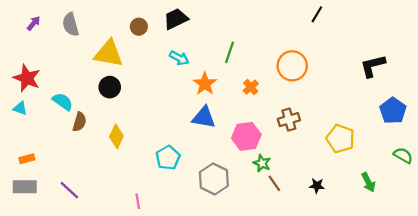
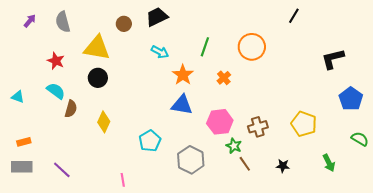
black line: (317, 14) -> (294, 16), moved
orange circle: (292, 66) -> (252, 47), moved
red star: (27, 78) -> (56, 61), moved, size x0.7
brown cross: (289, 120) -> (258, 127), moved

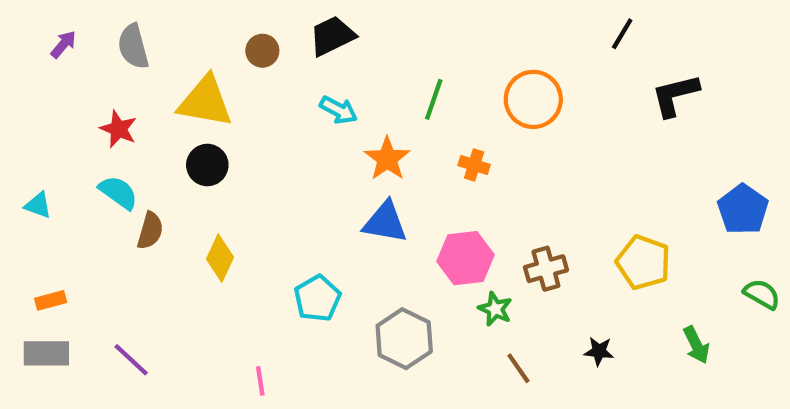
black L-shape: (333, 59) -> (675, 95), moved
orange cross: (224, 78) -> (474, 165), turned -32
brown line: (245, 164) -> (518, 368), moved

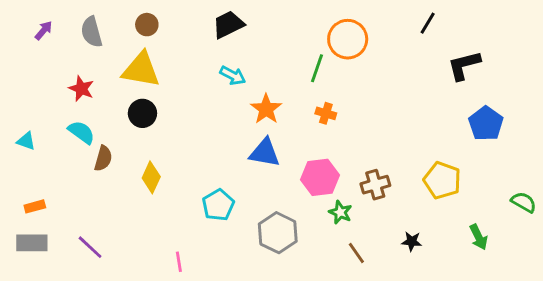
brown circle: (262, 51) -> (147, 25), moved
green line: (434, 99) -> (317, 68), moved
orange circle: (533, 99) -> (348, 39), moved
blue pentagon: (743, 209) -> (486, 124), moved

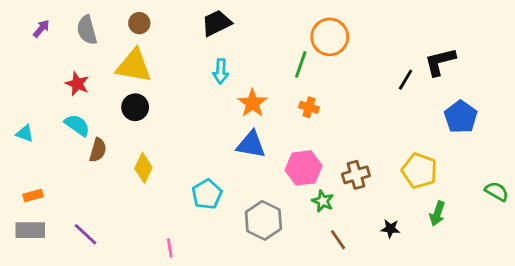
black line: (428, 23) -> (406, 80), moved
cyan arrow: (233, 76) -> (221, 71), turned 65
green arrow: (479, 237) -> (437, 213), moved, turned 45

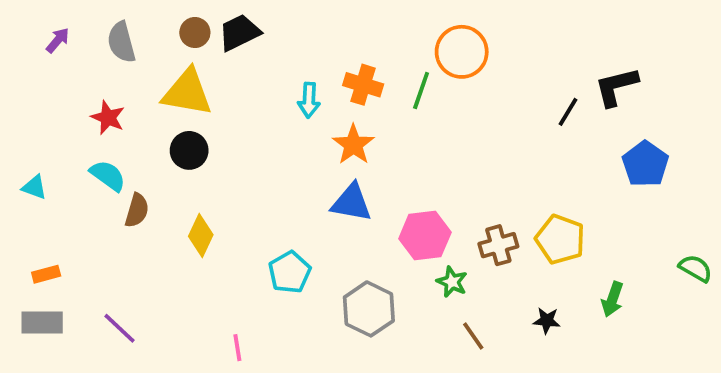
black trapezoid: (217, 23) -> (239, 33), moved
orange cross: (309, 107) -> (363, 85), moved, size x1.4
yellow pentagon: (419, 171) -> (560, 239), moved

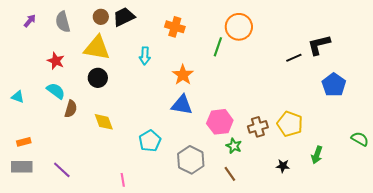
orange cross: (363, 85) -> (175, 27), moved
cyan arrow: (309, 100) -> (145, 56), moved
black line: (568, 112) -> (294, 58), turned 35
yellow diamond: (201, 235) -> (104, 122), turned -45
brown line: (473, 336) -> (230, 174), moved

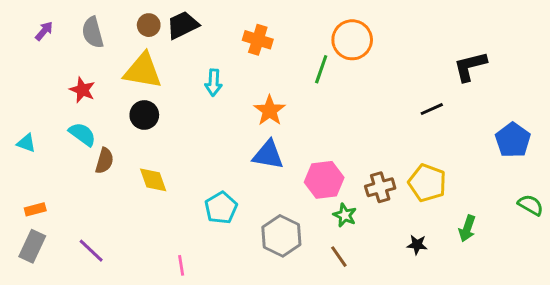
black line: (294, 58) -> (432, 109), moved
blue pentagon: (334, 85) -> (513, 140), moved
gray rectangle: (22, 167) -> (32, 246), turned -65

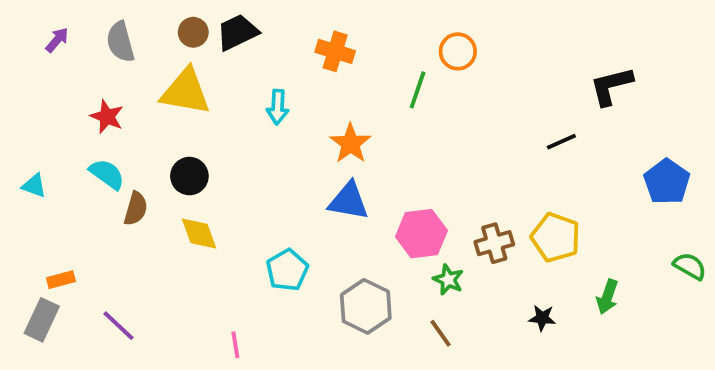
orange circle: (352, 40) -> (458, 51), size x0.7
black circle: (144, 115) -> (189, 176), moved
orange rectangle: (35, 209) -> (61, 280), moved

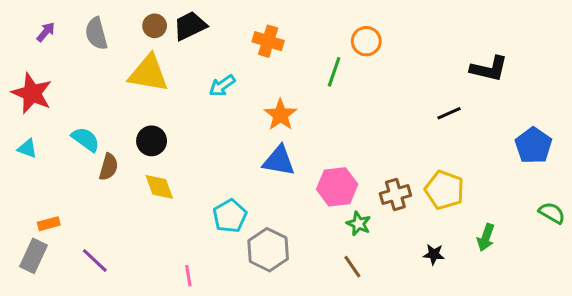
black L-shape: (611, 86) -> (489, 69), turned -153
cyan arrow: (278, 107) -> (222, 86), turned 52
red star: (107, 117) -> (32, 93), moved, size x1.5
gray hexagon: (366, 306) -> (268, 250), moved

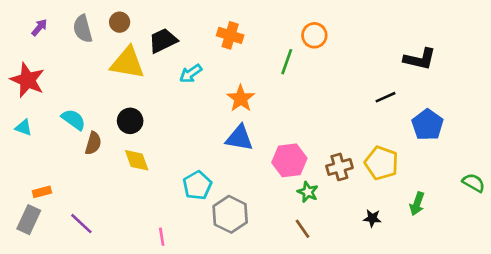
brown circle: (155, 26) -> (120, 22), moved
black trapezoid: (190, 26) -> (163, 41), moved
blue pentagon: (533, 145) -> (428, 125), moved

